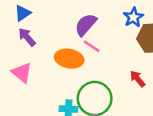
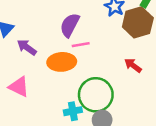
purple arrow: (27, 37) -> (27, 47), moved
pink line: (92, 46) -> (81, 45), turned -30

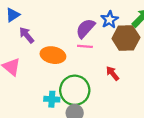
purple semicircle: (70, 25) -> (85, 28), moved
pink line: (81, 45) -> (85, 46), moved

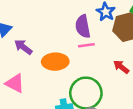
purple semicircle: (85, 28) -> (83, 26), turned -40

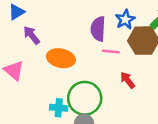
pink line: (86, 45) -> (111, 52), moved

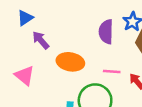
pink line: (111, 52) -> (112, 71), moved

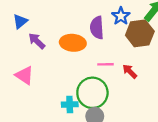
orange ellipse: (70, 62) -> (73, 43), moved

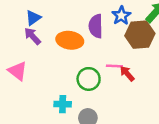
blue triangle: (20, 21) -> (33, 18), moved
pink line: (106, 64) -> (114, 66), moved
green circle: (92, 93) -> (89, 79), moved, size x0.7

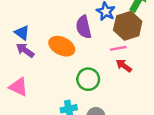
blue triangle: (33, 18) -> (22, 33), turned -35
orange ellipse: (70, 40) -> (62, 46), turned 30
pink line: (114, 66) -> (118, 48), moved

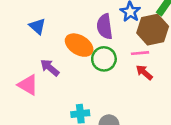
purple arrow: (25, 50) -> (50, 68), moved
green circle: (88, 79) -> (104, 59), moved

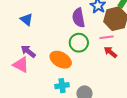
orange ellipse: (79, 45) -> (61, 60), moved
purple arrow: (50, 68) -> (28, 51), moved

